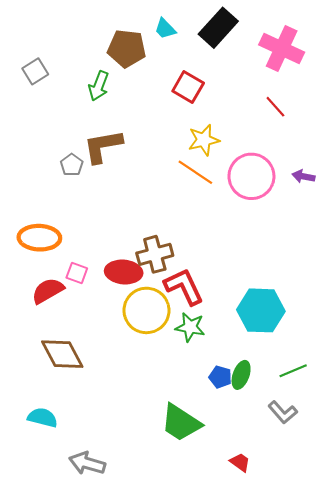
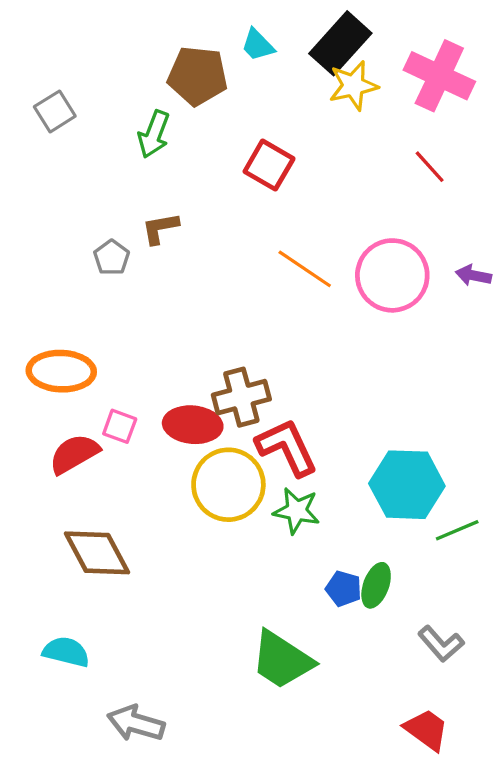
red square: (188, 87) -> (269, 165), moved
yellow star: (204, 140) -> (353, 86), moved
brown L-shape: (103, 146) -> (160, 228), size x0.6
green line: (293, 371) -> (457, 530), moved
red trapezoid: (240, 462) -> (426, 730), moved, size x1.4

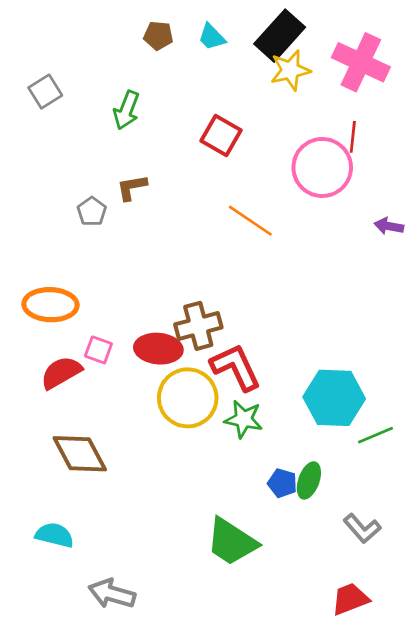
brown pentagon: (198, 76) -> (158, 36), moved, size x0.6
red line: (430, 167) -> (353, 137), turned 48
pink circle: (392, 275) -> (322, 167), moved
red trapezoid: (426, 730) -> (350, 599), turned -57

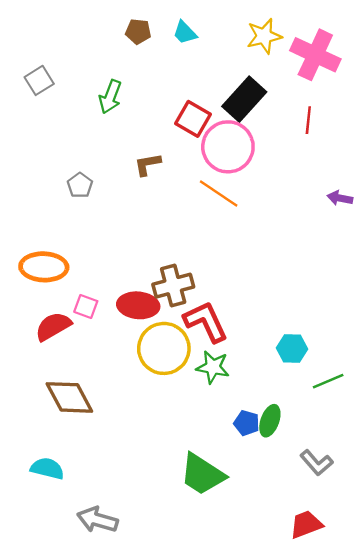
black rectangle: (280, 36) -> (244, 99), moved
yellow star: (290, 70) -> (264, 36), moved
pink circle: (322, 167) -> (228, 147), moved
brown L-shape: (132, 187) -> (148, 164), moved
cyan hexagon: (334, 398) -> (292, 348), size x0.6

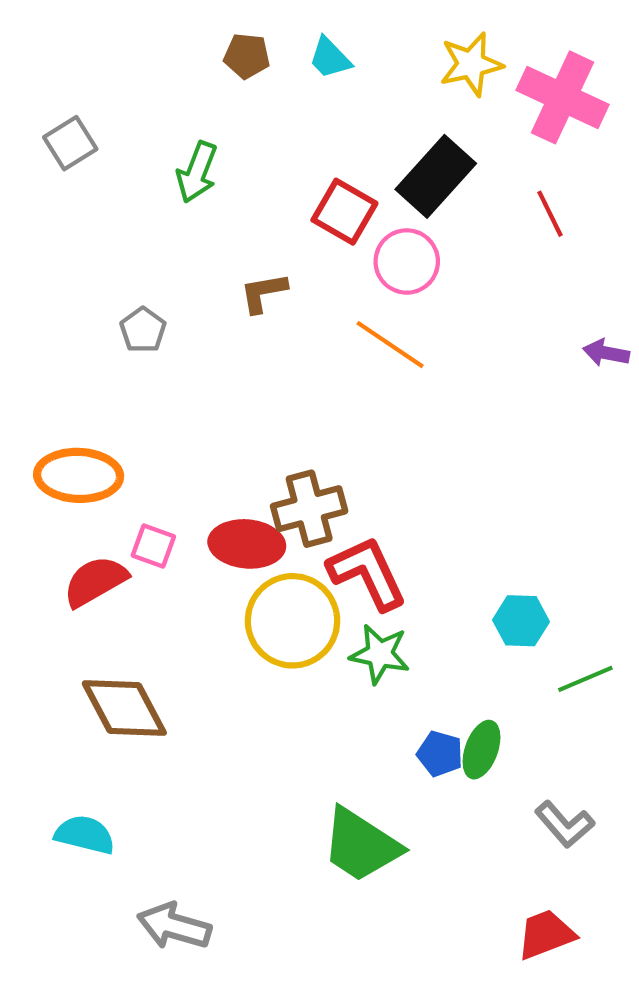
red line: (308, 120) -> (550, 214), turned -32
pink circle: (228, 147) -> (407, 261), size x0.7

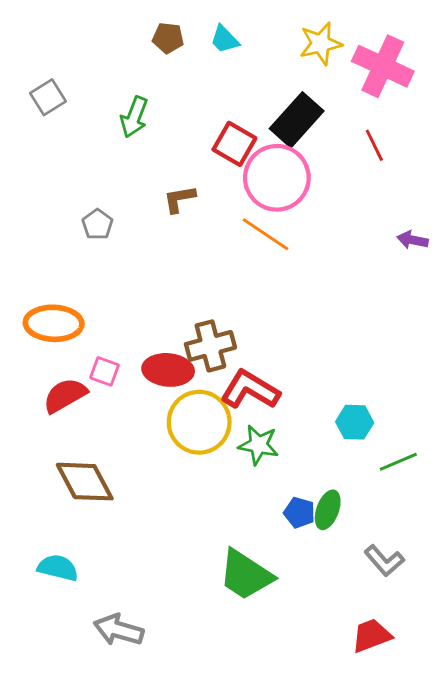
pink circle: (407, 261) -> (277, 178), size x1.5
red L-shape: (367, 573) -> (250, 390), turned -34

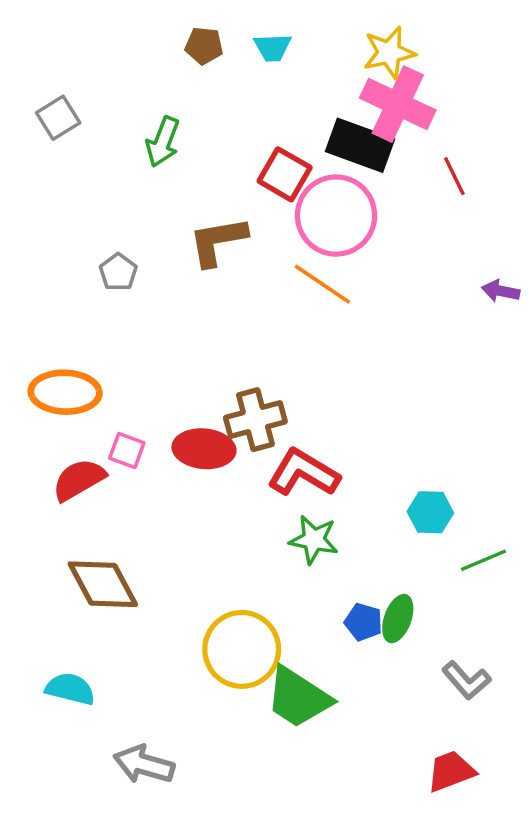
cyan trapezoid: (225, 39) -> (273, 47), turned -48
pink cross: (383, 66) -> (398, 104), moved
black rectangle: (297, 120) -> (360, 145), turned 68
brown L-shape: (179, 199) -> (218, 241), size x1.5
yellow circle: (199, 422) -> (242, 649), moved

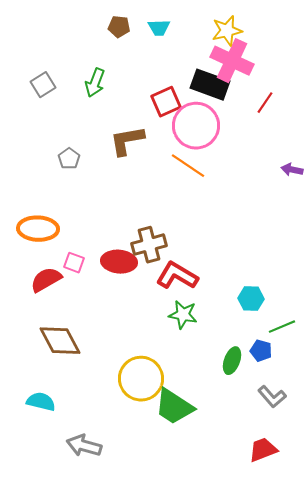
gray square: (58, 118) -> (43, 85), moved
red square: (285, 174) -> (166, 102), turned 36
red line: (454, 176) -> (265, 103), turned 60
blue pentagon: (363, 622) -> (261, 351), moved

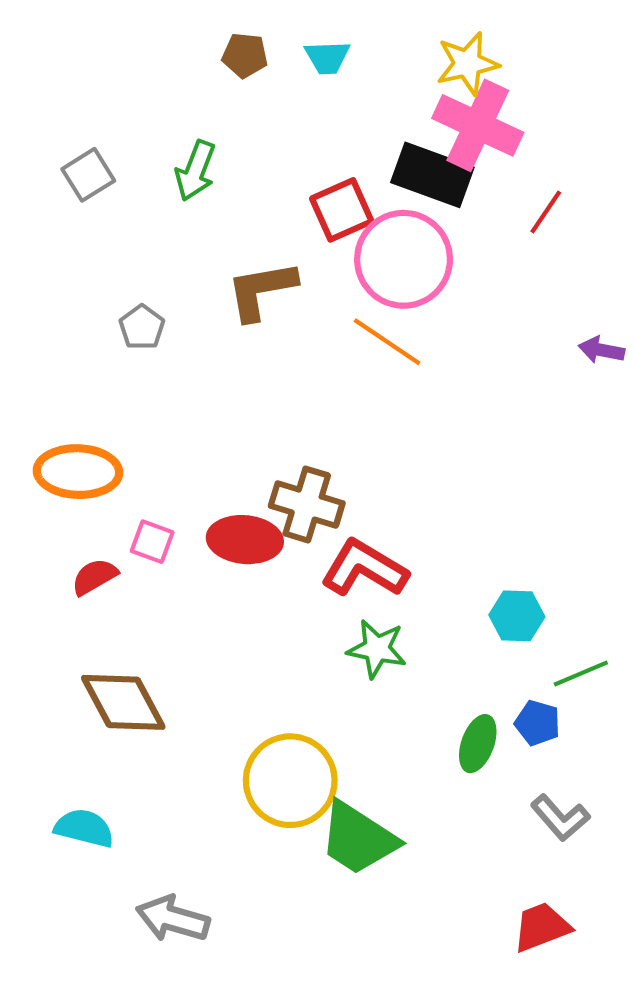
brown cross: (149, 245) -> (307, 505), turned 32
red semicircle: (46, 280) -> (94, 577), size x0.7

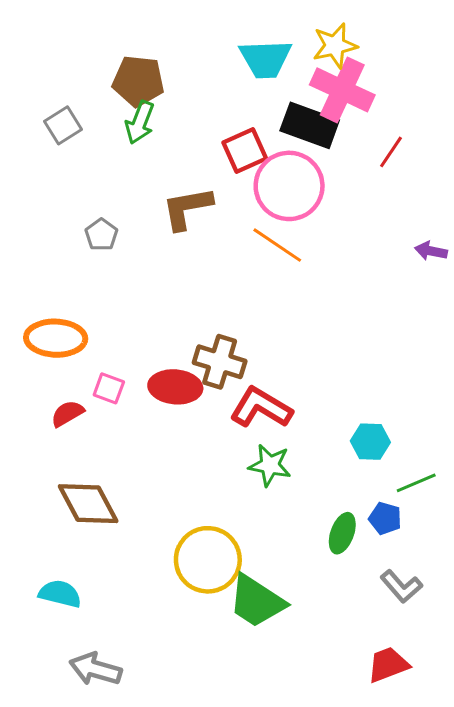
brown pentagon: (245, 55) -> (138, 81), moved, size x1.6
cyan trapezoid: (327, 57) -> (265, 59), moved, size x1.6
gray arrow: (173, 919) -> (95, 669), moved

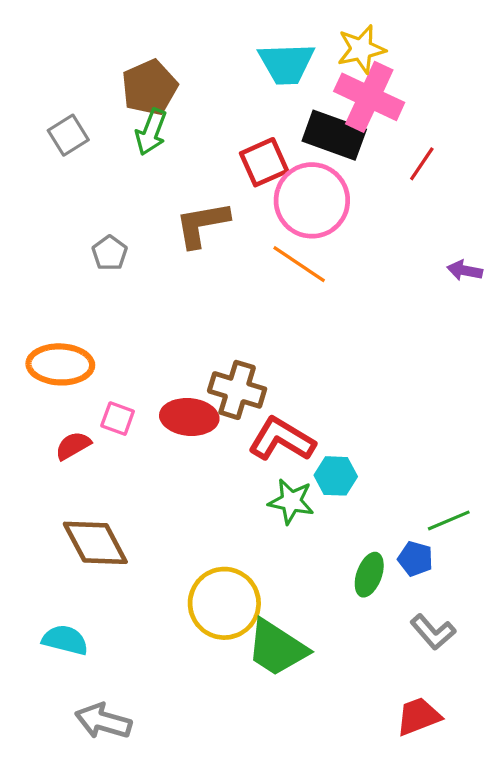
brown pentagon: (138, 81) -> (149, 87), turned -30
cyan hexagon: (370, 442) -> (336, 476), moved

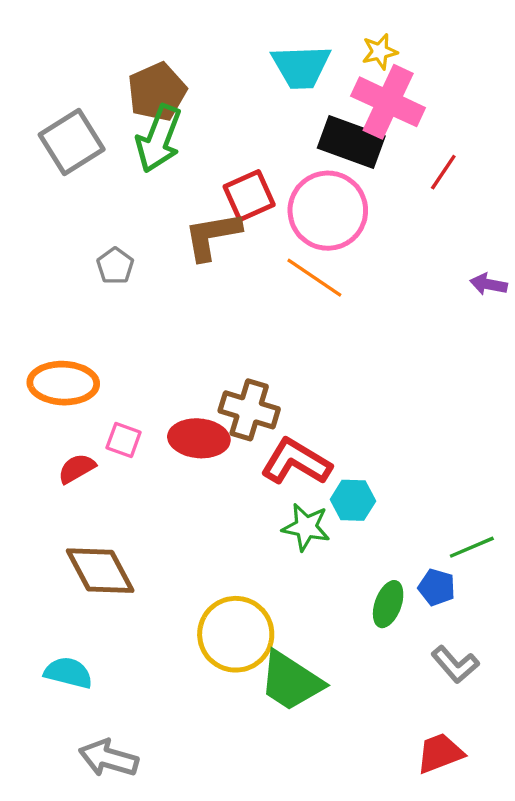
yellow star: (361, 49) -> (380, 52), size x0.7
green arrow: (151, 132) -> (159, 139), size x1.4
gray square: (68, 135) -> (72, 142), size x1.5
red square: (264, 162) -> (249, 196), moved

